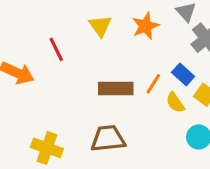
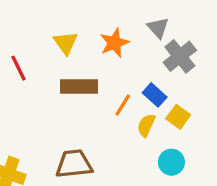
brown rectangle: (116, 89) -> (79, 87), moved
yellow semicircle: (175, 103) -> (146, 125), turned 60

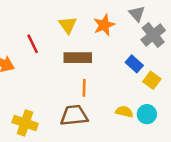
orange line: (123, 105) -> (84, 88), moved, turned -30
yellow semicircle: (146, 125) -> (124, 112), moved, turned 78

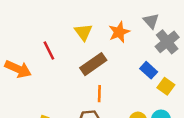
brown rectangle: (78, 58) -> (93, 64), turned -35

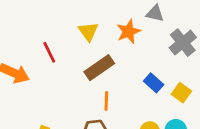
gray triangle: (151, 21) -> (155, 13), moved, turned -35
blue rectangle: (149, 70) -> (154, 83), moved

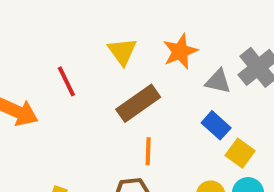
gray triangle: (155, 13) -> (218, 81), moved
yellow square: (181, 93) -> (240, 153), moved

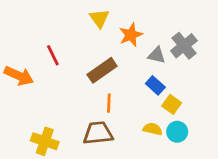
yellow triangle: (122, 51) -> (99, 18), moved

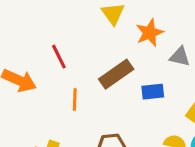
blue rectangle: (155, 85) -> (153, 92), moved, turned -48
orange line: (109, 103) -> (75, 100), moved

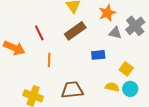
orange star: (150, 33) -> (107, 13), moved
brown rectangle: (116, 74) -> (75, 31), moved

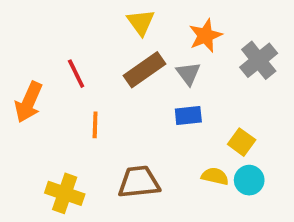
gray triangle: (115, 33) -> (188, 74), moved, turned 40
orange arrow: (14, 48) -> (29, 102), turned 90

